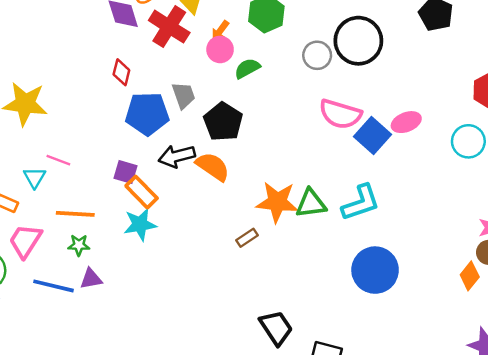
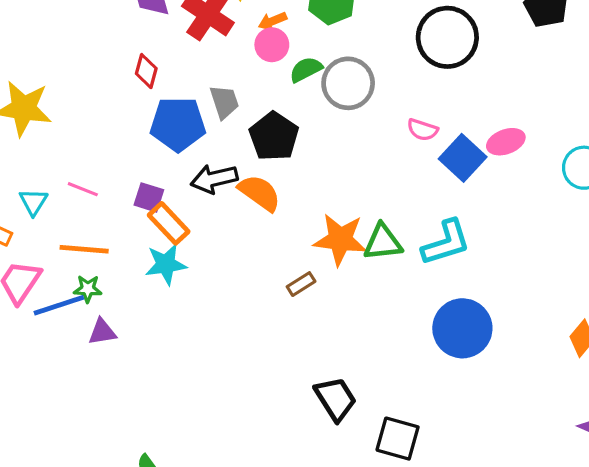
orange arrow: (220, 31) -> (273, 21), turned 30
gray circle: (317, 55) -> (348, 83), moved, size x1.4
pink semicircle: (340, 114) -> (422, 130), size x0.6
pink line: (58, 160) -> (83, 189), moved
blue line: (54, 286) -> (59, 305), moved, turned -33

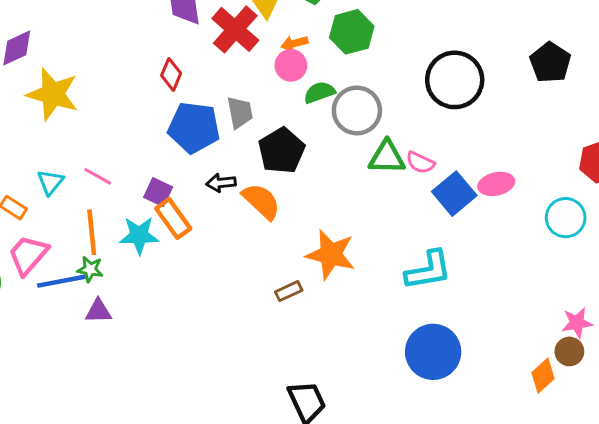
black arrow: (214, 179) -> (221, 183), size x0.7
green triangle: (383, 242) -> (387, 157), moved
orange line: (84, 249) -> (92, 232), turned 72
cyan star: (166, 264) -> (139, 235), moved

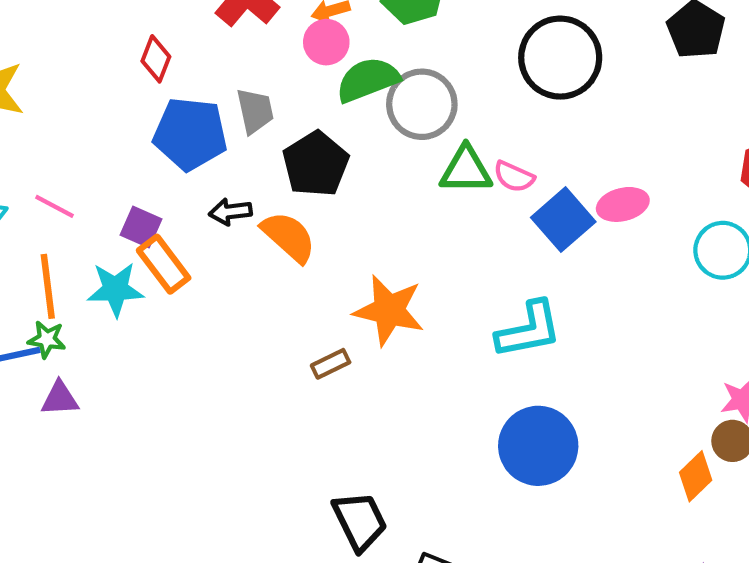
green semicircle: (319, 92) -> (368, 80), size x1.4

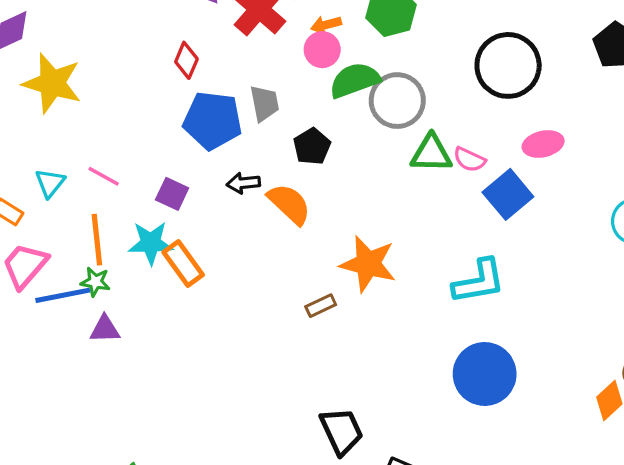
black pentagon: (316, 164) -> (312, 146), size x0.7
pink ellipse: (623, 204) -> (543, 144), moved
orange rectangle: (164, 264) -> (183, 263), moved

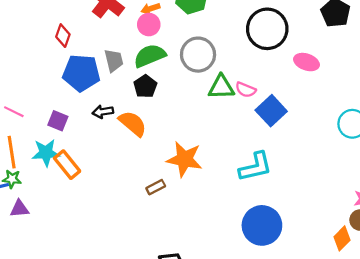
green semicircle: (355, 80) -> (150, 56), moved
pink ellipse: (543, 144) -> (306, 62), moved, turned 35

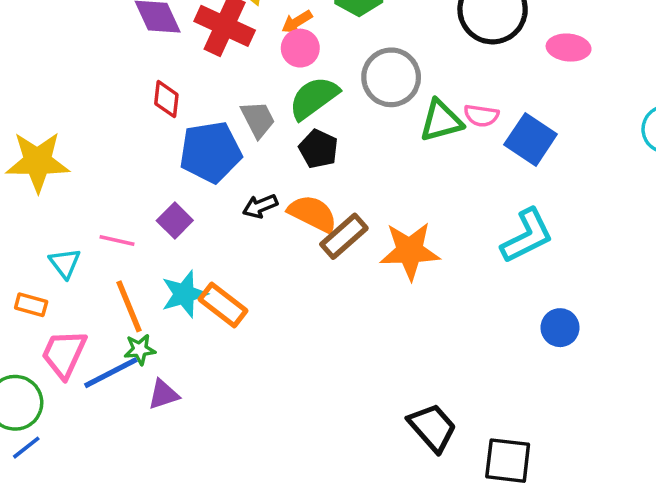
purple square: (58, 121) -> (175, 221), moved, turned 36
brown rectangle: (156, 187) -> (344, 236), moved, size x1.5
blue circle: (262, 225) -> (560, 328), size x0.6

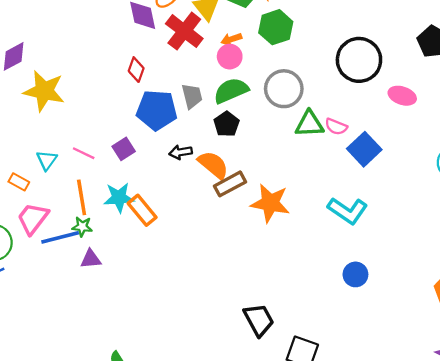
cyan L-shape: (527, 236) -> (348, 211), turned 48

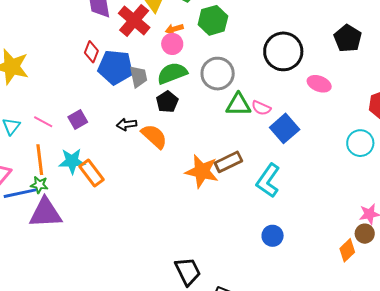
blue pentagon: (157, 110) -> (115, 67), moved
brown rectangle: (230, 184) -> (228, 162), moved
cyan L-shape: (348, 211) -> (268, 181), turned 88
purple triangle: (91, 259) -> (45, 213), size x1.8

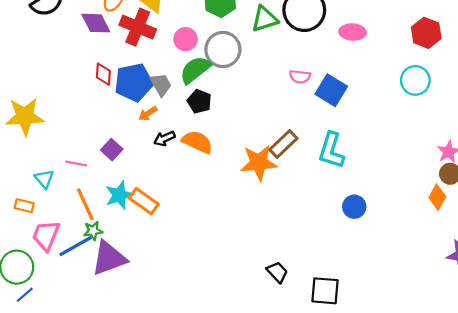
orange arrow: (174, 29) -> (148, 113), moved
gray circle: (218, 74) -> (223, 49), moved
green triangle: (238, 105) -> (265, 19), moved
black trapezoid: (188, 271) -> (277, 272), size x0.7

